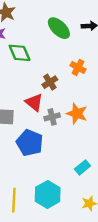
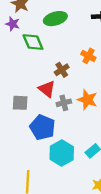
green ellipse: (59, 28) -> (55, 19), moved, turned -60
cyan hexagon: (48, 194) -> (62, 153), moved

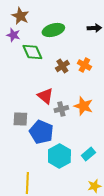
brown cross: (62, 70) -> (62, 66), moved
gray square: (20, 103) -> (20, 119), moved

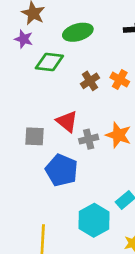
green diamond: (32, 52) -> (49, 62), turned -60
gray square: (20, 119) -> (35, 136), moved
cyan hexagon: (59, 156) -> (94, 220), moved

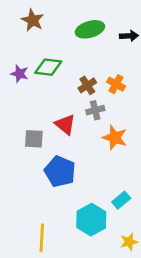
green ellipse: (78, 32) -> (90, 29), moved
purple star: (24, 39) -> (20, 74), moved
gray cross: (89, 139) -> (95, 110), moved

